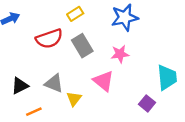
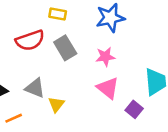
yellow rectangle: (75, 14) -> (58, 14), turned 42
pink triangle: (103, 81) -> (108, 88), moved

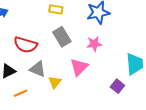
red semicircle: (30, 40) -> (26, 45), moved, turned 35
pink triangle: (108, 88) -> (79, 67), moved, turned 36

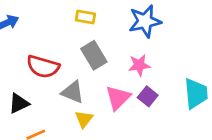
gray triangle: (38, 69) -> (73, 92), moved
purple square: (117, 86) -> (148, 96), moved

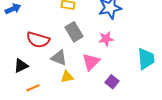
purple square: (148, 96) -> (112, 82), moved
yellow triangle: (84, 119) -> (67, 77), turned 40

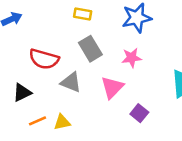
yellow triangle: (67, 77) -> (62, 122), moved

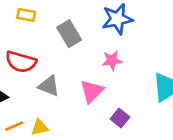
yellow rectangle: (83, 14) -> (26, 15), moved
gray rectangle: (90, 49) -> (69, 34), moved

